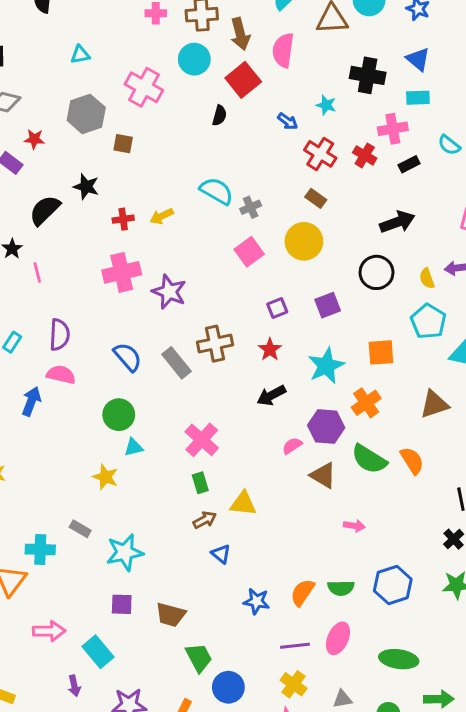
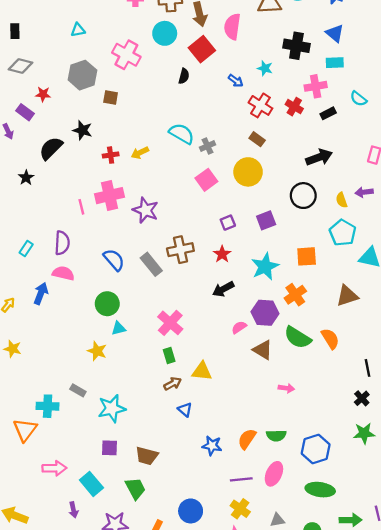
pink line: (37, 272) -> (81, 207), moved
blue hexagon: (393, 585) -> (316, 449), moved
green trapezoid: (199, 658) -> (135, 488), moved

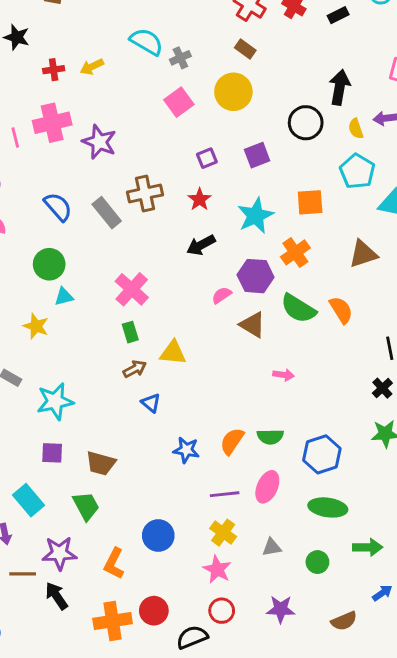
black arrow: (319, 157) -> (340, 87), moved, turned -60

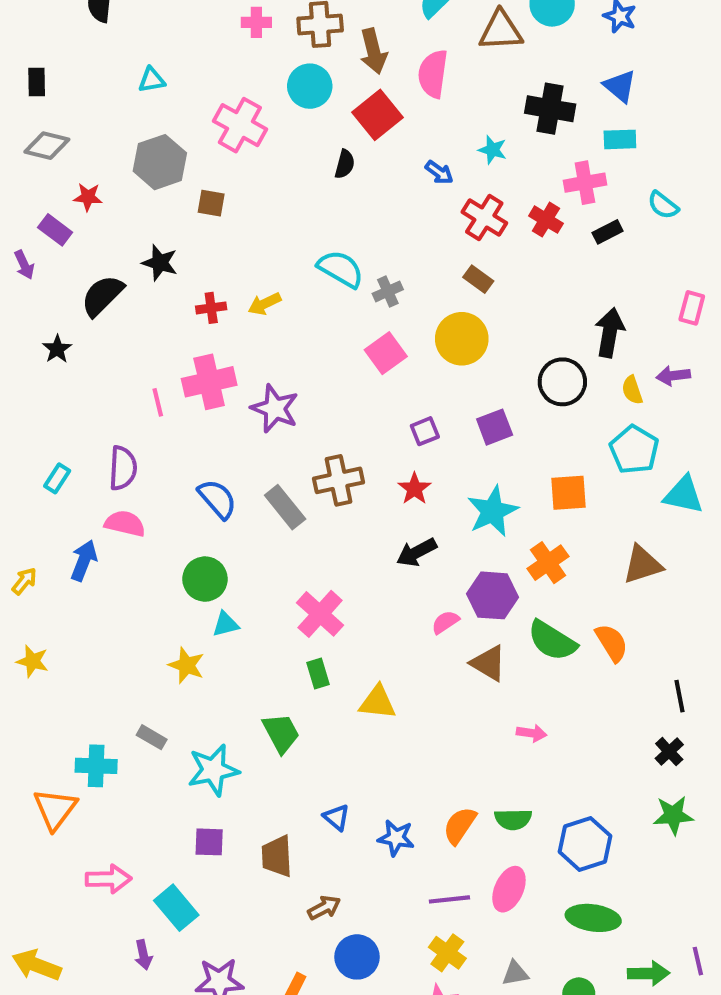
brown arrow: (135, 369) -> (324, 908), moved
blue triangle: (151, 403) -> (336, 817), moved
brown trapezoid: (101, 463) -> (277, 856), turned 72
green trapezoid: (86, 506) -> (281, 733), moved

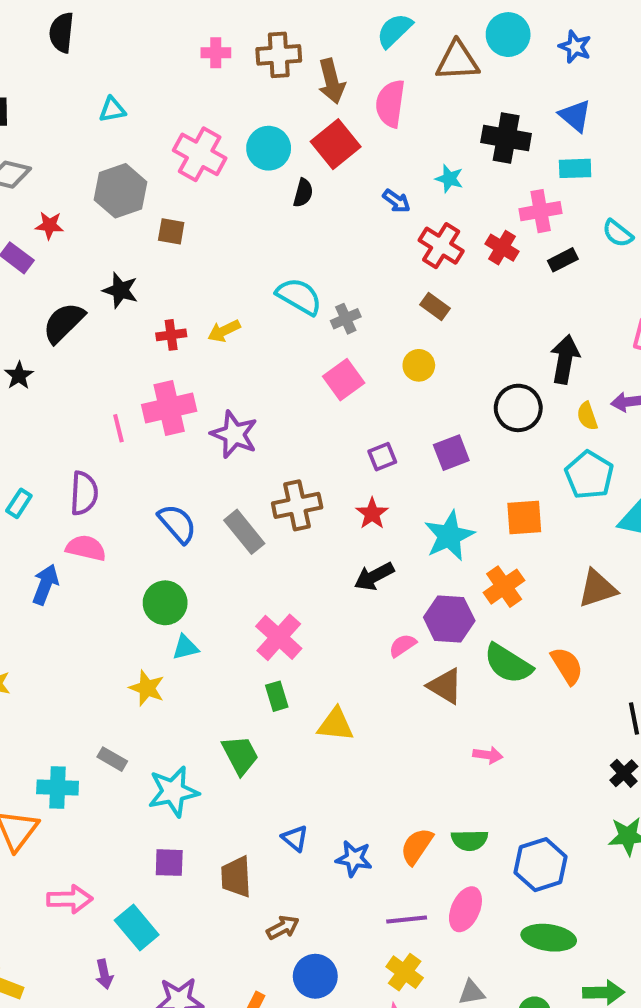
cyan circle: (310, 86) -> (269, 148), moved
yellow circle: (462, 339) -> (419, 365), size x0.6

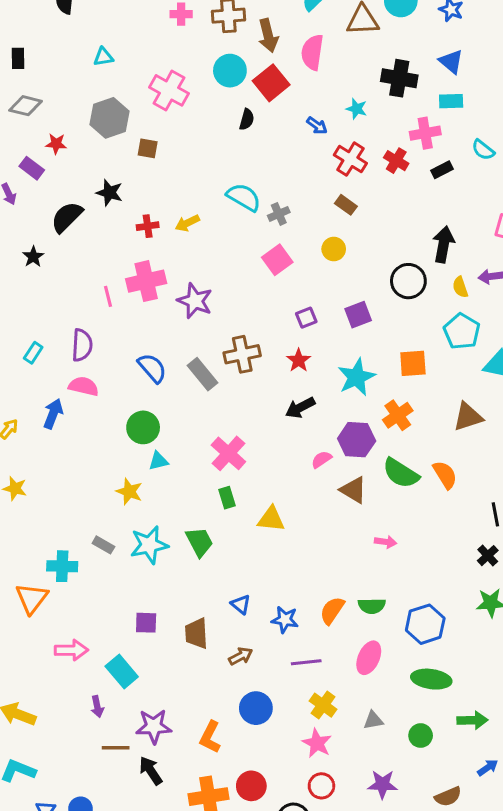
cyan circle: (269, 148) -> (230, 71), moved
cyan star: (173, 792) -> (149, 545), moved
purple line: (407, 919) -> (306, 662), moved
brown arrow: (283, 928) -> (241, 656), moved

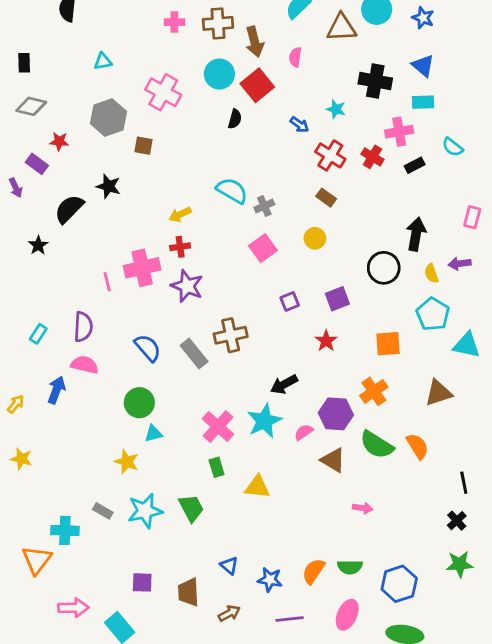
pink semicircle: (312, 52) -> (295, 57), size x0.6
red cross: (148, 226) -> (180, 247), moved
red star: (299, 360) -> (326, 341), moved
cyan star: (357, 377) -> (264, 421), moved

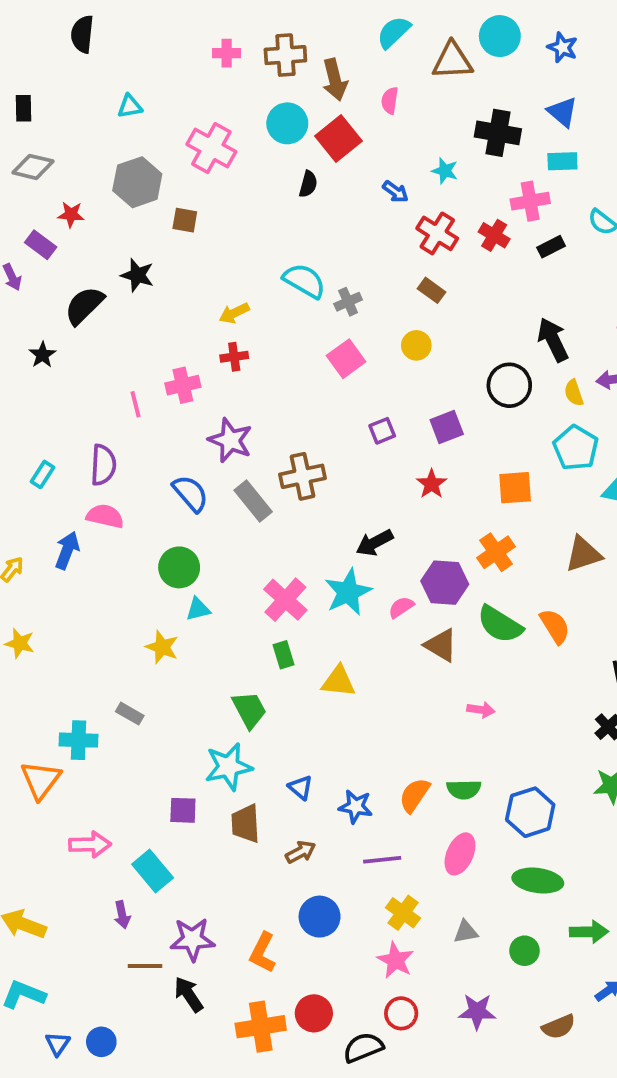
black arrow: (416, 234) -> (553, 340), turned -36
pink cross: (142, 268) -> (183, 385), size x0.7
purple star: (187, 286) -> (230, 440), moved
cyan star: (145, 511) -> (228, 767), moved

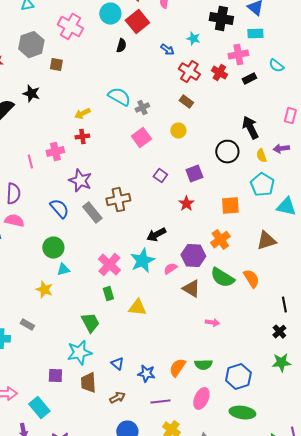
purple square: (382, 431) -> (160, 176), turned -32

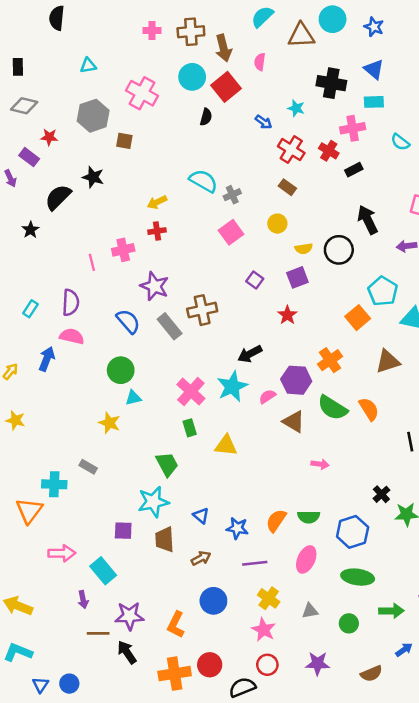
black rectangle: (249, 79) -> (354, 170), moved
yellow semicircle: (261, 156) -> (304, 249), moved, turned -80
orange square: (230, 206) -> (358, 318), moved, turned -36
black cross: (279, 332) -> (381, 494), moved

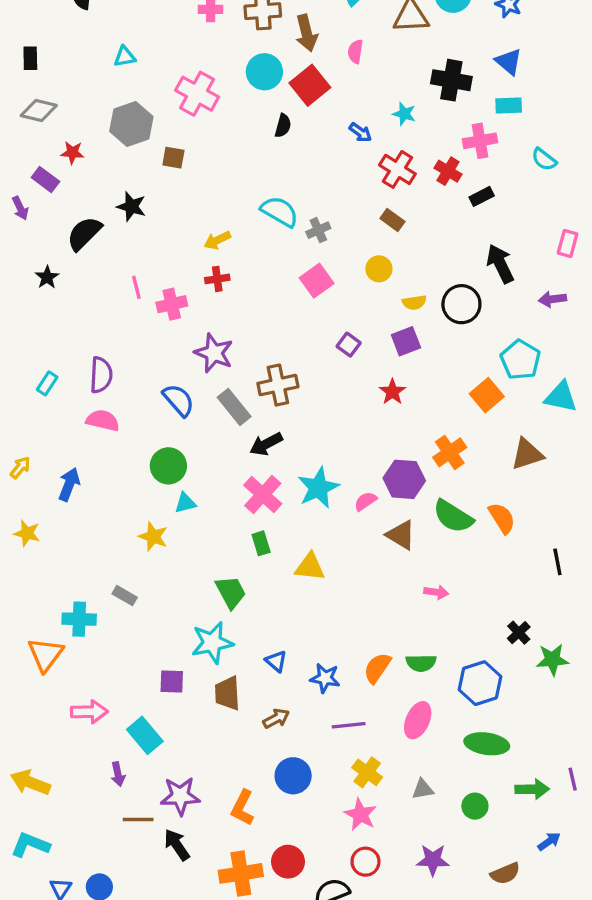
pink line: (92, 262) -> (136, 287), moved
black arrow: (250, 354) -> (266, 444), moved
blue arrow: (47, 359) -> (69, 484), moved

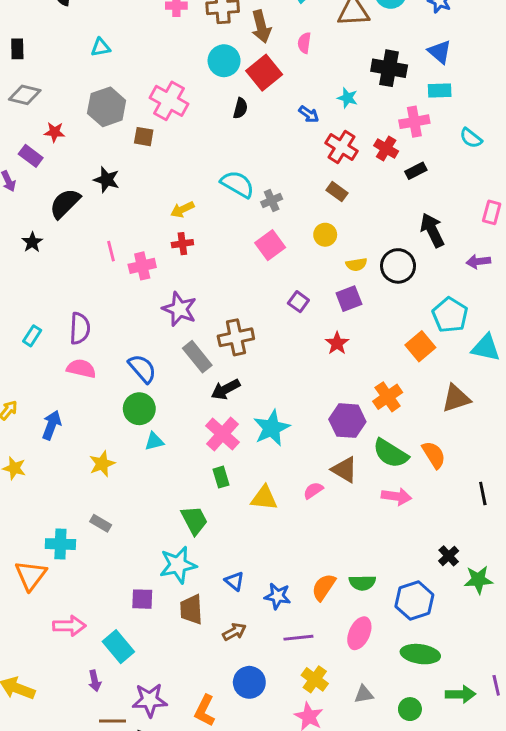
pink cross: (197, 94) -> (169, 101), moved
blue semicircle: (179, 400) -> (142, 369), moved
pink semicircle: (365, 501) -> (313, 490), moved
yellow star: (153, 537) -> (102, 464), moved, turned 30
pink arrow: (436, 592) -> (397, 496), moved, size x1.4

